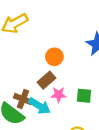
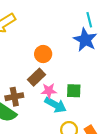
brown cross: (23, 99) -> (14, 97), turned -30
cyan arrow: (39, 106) -> (55, 105), moved

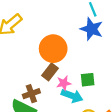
orange circle: (43, 54) -> (53, 49), size x1.6

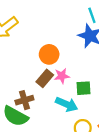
orange circle: (53, 49) -> (49, 54), size x0.7
pink star: (64, 83) -> (62, 76), moved

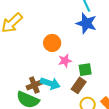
brown rectangle: (45, 78) -> (79, 85), moved
cyan arrow: (67, 104) -> (50, 83), moved

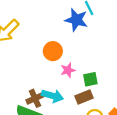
blue star: (86, 23) -> (76, 20), moved
brown rectangle: (79, 85) -> (84, 97), turned 35

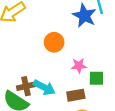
pink star: (68, 70) -> (79, 66), moved
green square: (90, 79) -> (96, 78), moved

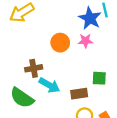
pink star: (79, 66) -> (86, 41), moved
brown cross: (26, 86) -> (34, 68), moved

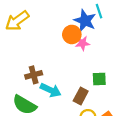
orange circle: (60, 43) -> (72, 34), moved
brown rectangle: (79, 94) -> (81, 96), turned -49

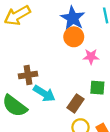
blue star: (85, 21) -> (73, 18), moved
pink star: (82, 43) -> (91, 57), moved

